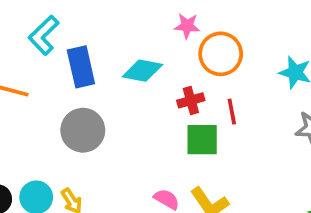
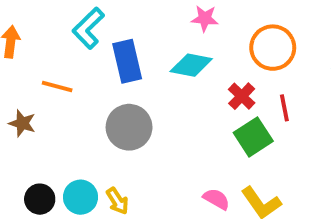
pink star: (187, 26) -> (205, 18), moved
red cross: (191, 100) -> (242, 96), turned -30
green square: (202, 140) -> (253, 137), turned -33

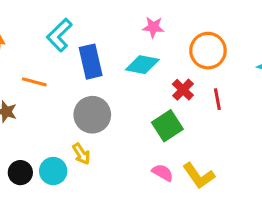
green square: (253, 137) -> (167, 126), moved
yellow arrow: (117, 201) -> (81, 154), moved

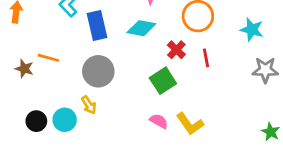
orange line: (34, 82) -> (48, 58), moved

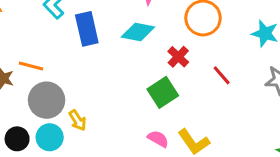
red line: (206, 58) -> (222, 75), moved, turned -30
gray circle: (98, 71) -> (47, 100), moved

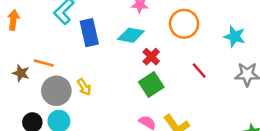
red cross: (178, 57) -> (151, 57), moved
yellow arrow: (78, 120) -> (84, 87), moved

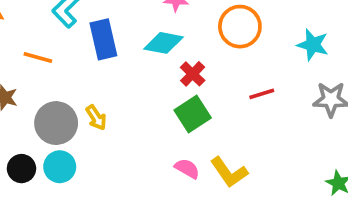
orange line: (44, 63) -> (38, 58), moved
red line: (199, 71) -> (262, 94), turned -66

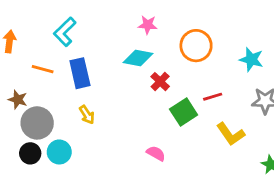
blue rectangle: (103, 39) -> (80, 73), moved
green square: (193, 114) -> (184, 112), moved
gray circle: (56, 123) -> (37, 123), moved
yellow L-shape: (229, 172) -> (231, 134), moved

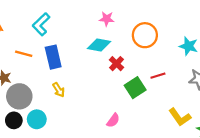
yellow L-shape: (231, 134) -> (180, 117), moved
pink semicircle: (156, 153) -> (113, 120), turned 96

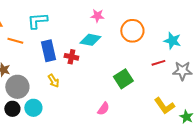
cyan L-shape: (41, 24) -> (37, 21), turned 40
orange line: (24, 54) -> (15, 41), moved
red cross: (116, 64) -> (71, 57), moved, turned -32
red line: (158, 76) -> (158, 63), moved

